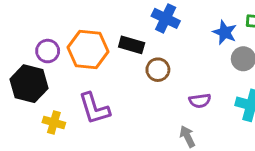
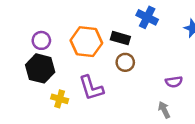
purple circle: (48, 51) -> (41, 40), moved
brown circle: (158, 70) -> (125, 62), moved

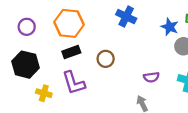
black rectangle: (120, 38) -> (71, 52), moved, turned -36
purple circle: (41, 40) -> (27, 27), moved
orange hexagon: (86, 42) -> (69, 23), moved

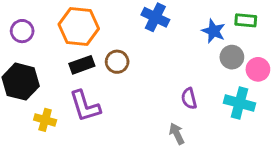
brown circle: (106, 59) -> (117, 62), moved
purple semicircle: (151, 77) -> (189, 98), turned 84

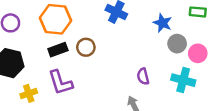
green rectangle: (246, 20) -> (198, 12), moved
yellow cross: (45, 120) -> (29, 93), turned -35

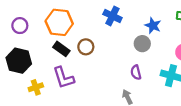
gray circle: (177, 44) -> (142, 44), moved
black rectangle: (58, 50) -> (61, 49), turned 56

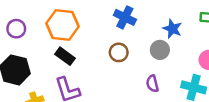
brown circle: (86, 47) -> (119, 52), moved

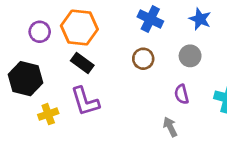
purple circle: (16, 29) -> (40, 32), moved
blue star: (172, 29) -> (200, 19), moved

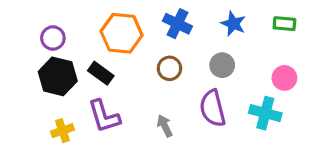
orange hexagon: (79, 28) -> (122, 33), moved
black hexagon: (25, 79) -> (58, 76), moved
purple semicircle: (182, 94) -> (213, 108), size x1.6
gray arrow: (170, 127) -> (165, 126), moved

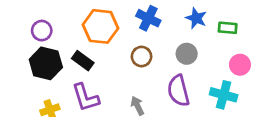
green rectangle: (284, 24) -> (228, 28), moved

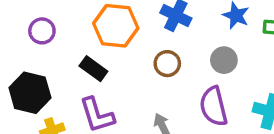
black hexagon: (46, 63) -> (30, 93), moved

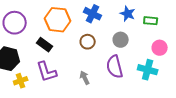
purple circle: (42, 31) -> (15, 23), size x1.5

